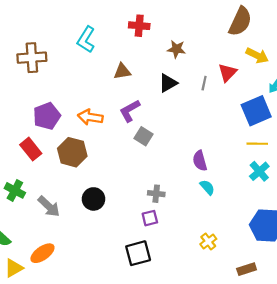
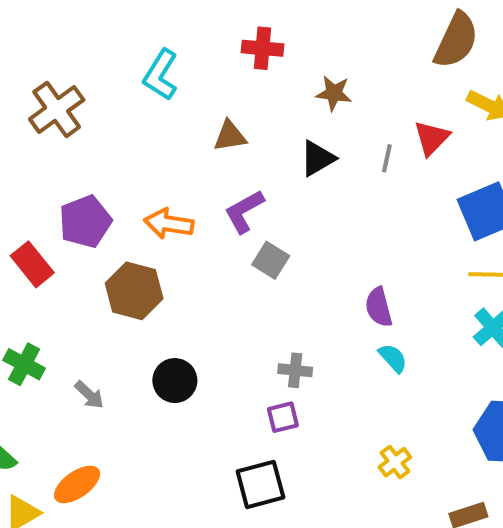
brown cross: (32, 58) -> (57, 109), turned -32
red rectangle: (31, 149) -> (32, 264), moved
gray arrow: (49, 206) -> (89, 395), size x0.7

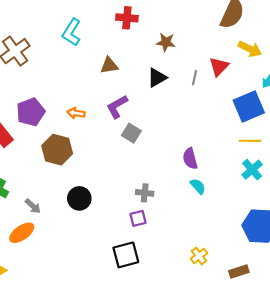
orange arrow: (169, 224) -> (76, 113), size x0.7
yellow cross: (395, 462) -> (199, 256), moved
orange ellipse: (77, 484) -> (22, 233), moved

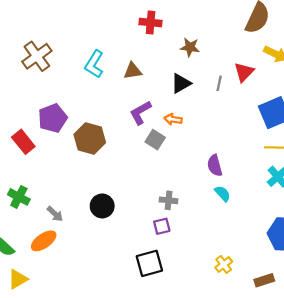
cyan L-shape: (72, 32) -> (94, 64), moved
orange arrow: (76, 113) -> (173, 119), moved
brown hexagon: (57, 150) -> (90, 138), moved

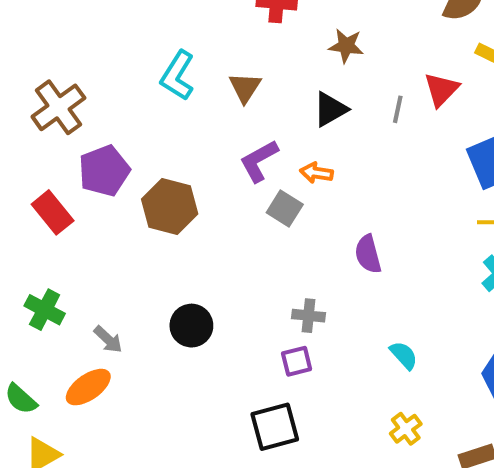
brown cross: (37, 56) -> (58, 107), moved
brown triangle: (133, 71) -> (245, 87), turned -48
purple semicircle: (215, 165) -> (368, 254), moved
cyan semicircle: (223, 194) -> (404, 355), moved

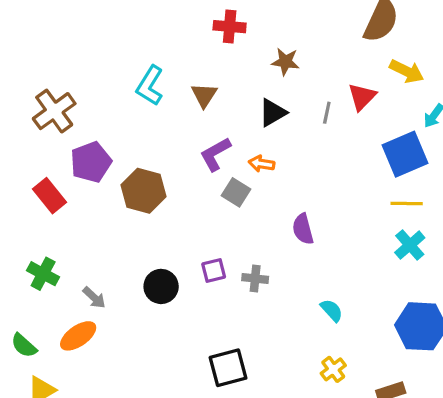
purple square: (297, 361) -> (214, 271), moved

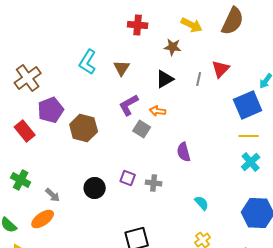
yellow arrow: (407, 71) -> (192, 25), moved
purple square: (214, 271) -> (128, 178), turned 35

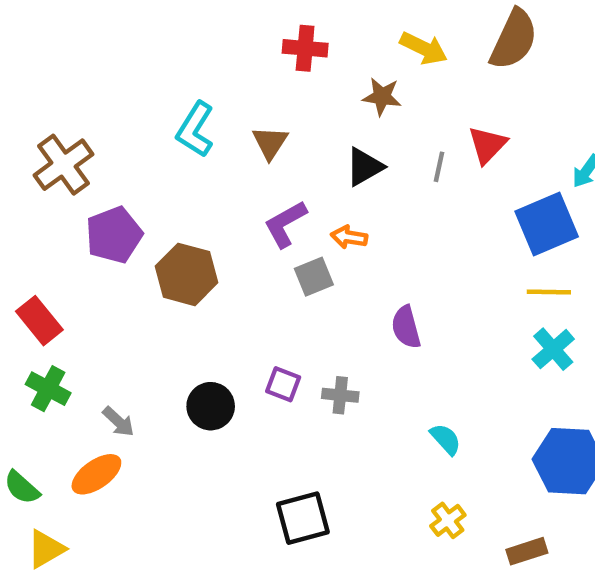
gray square: (142, 129) -> (314, 277), turned 36
red rectangle: (25, 131) -> (39, 321), moved

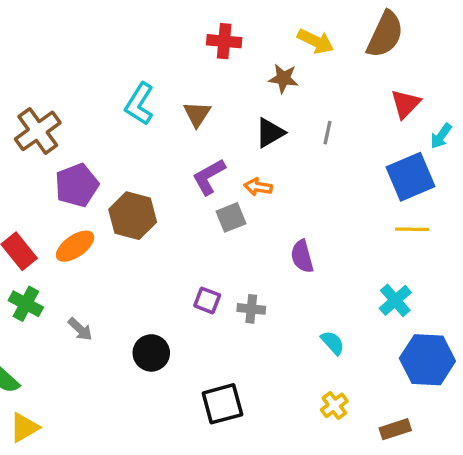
red triangle: (487, 145) -> (405, 104), moved
cyan cross: (553, 349) -> (395, 300), moved
black circle: (211, 406) -> (151, 353), moved
orange ellipse: (96, 474) -> (75, 246), moved

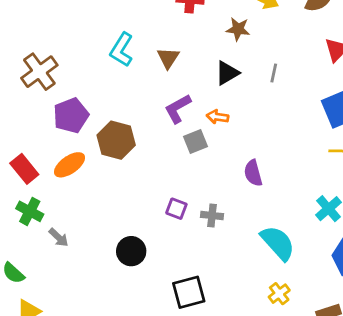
gray arrow: (80, 329) -> (59, 237), moved
cyan semicircle: (333, 343) -> (278, 243), size x1.8

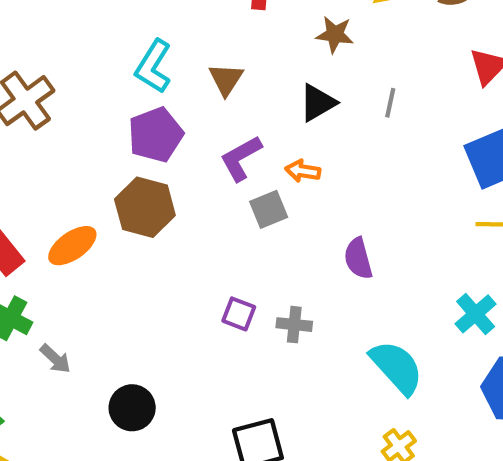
purple pentagon: (71, 115) -> (156, 135), moved
black circle: (131, 251) -> (132, 408), moved

